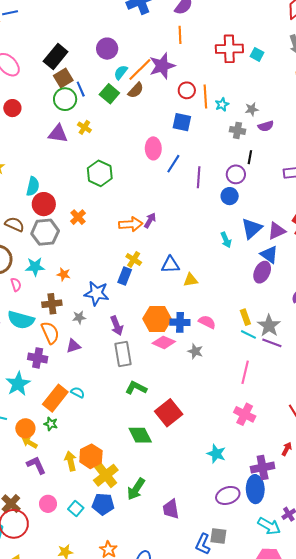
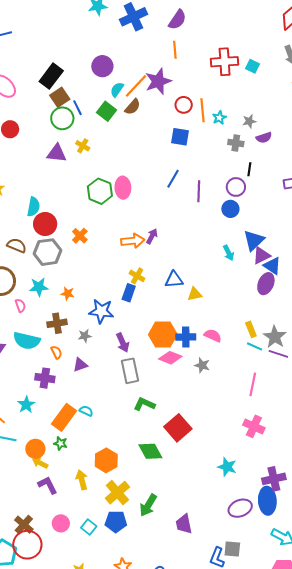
pink ellipse: (153, 148) -> (123, 188), moved
purple triangle: (277, 231) -> (261, 256), moved
orange semicircle: (50, 333) -> (56, 352), size x0.6
cyan star: (18, 384) -> (26, 405), size x0.7
orange hexagon: (91, 456) -> (106, 460), moved

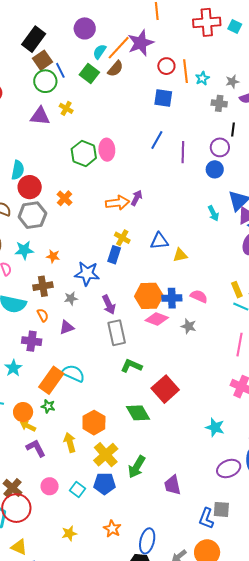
cyan semicircle: (86, 411) -> (73, 373), size x1.6

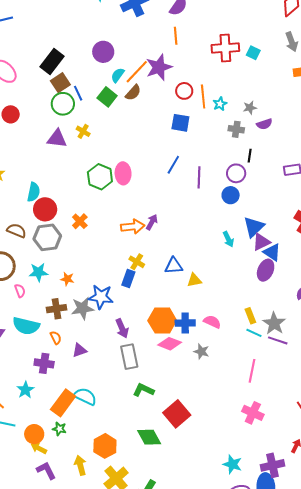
gray star: (71, 298) -> (83, 308), moved, size x1.6
cyan star: (215, 427) -> (232, 464), moved

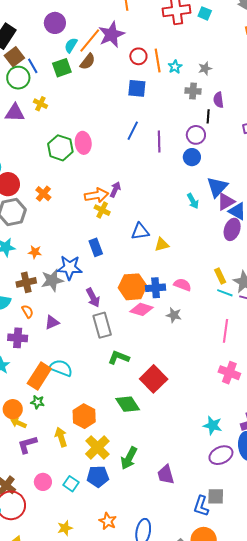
green square: (107, 97) -> (62, 68), turned 36
purple semicircle: (264, 124) -> (218, 100), moved, turned 105
yellow cross: (137, 262) -> (102, 210), moved
blue rectangle: (128, 279) -> (96, 247), turned -36
purple L-shape: (46, 470) -> (27, 445), turned -75

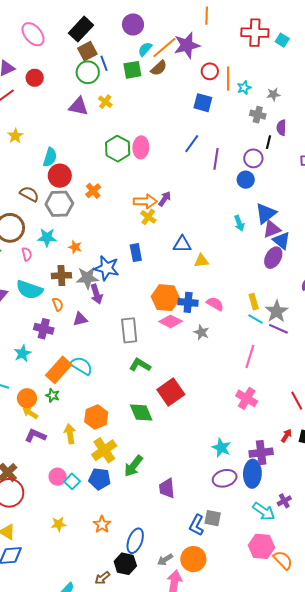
purple arrow: (93, 298) -> (96, 294), moved
purple L-shape: (27, 445) -> (35, 436), turned 30
pink circle: (43, 482) -> (58, 477), moved

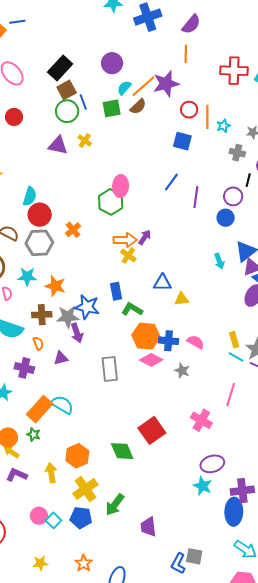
green hexagon: (118, 149) -> (111, 202), moved
orange star: (75, 247) -> (55, 286), size x1.5
green L-shape: (140, 365) -> (132, 309), moved
pink cross: (247, 398) -> (201, 420), moved
purple ellipse: (225, 478) -> (212, 464), moved

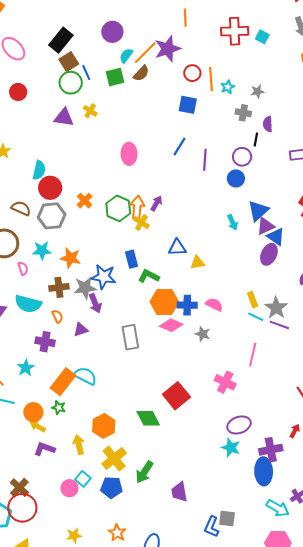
green hexagon: (111, 202) -> (118, 208), moved
orange arrow: (125, 240) -> (137, 207), turned -80
cyan square: (53, 520) -> (83, 479), moved

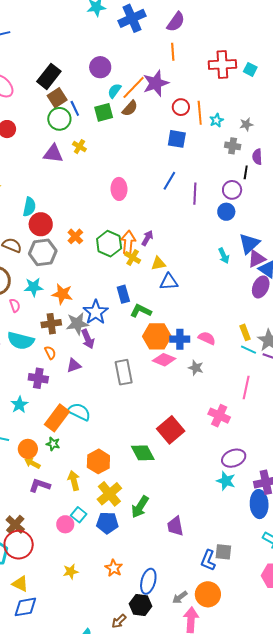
yellow triangle: (197, 263) -> (158, 263), moved
blue star: (104, 277) -> (96, 312), turned 30

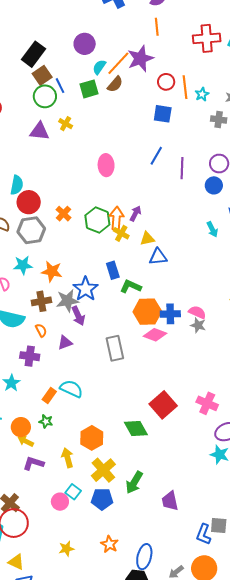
gray star: (196, 368) -> (198, 325), moved
pink cross: (219, 416) -> (207, 403), moved
orange rectangle: (57, 418) -> (49, 395), size x0.6

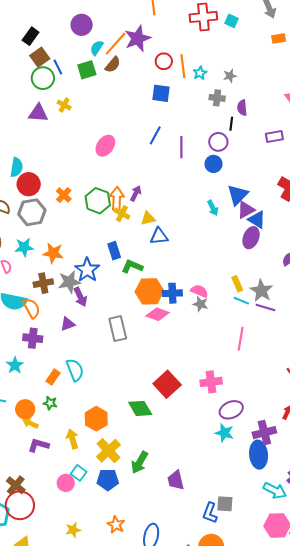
black rectangle: (33, 54) -> (31, 36), size x0.7
pink ellipse: (106, 165) -> (105, 146), turned 40
orange semicircle: (41, 330) -> (32, 308), moved, size x1.5
cyan semicircle: (71, 389) -> (75, 370), turned 45
pink cross: (207, 403) -> (211, 382), turned -30

